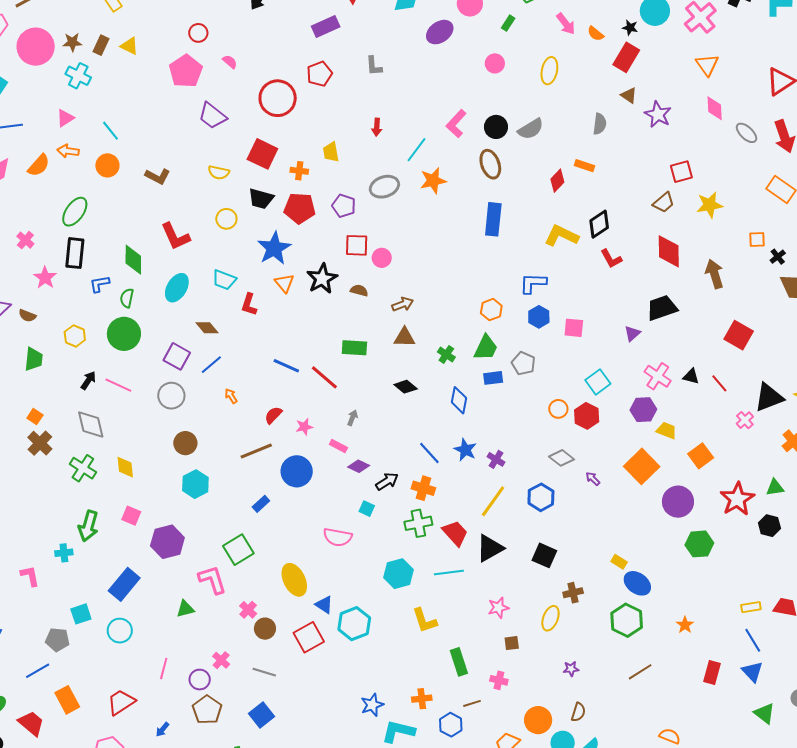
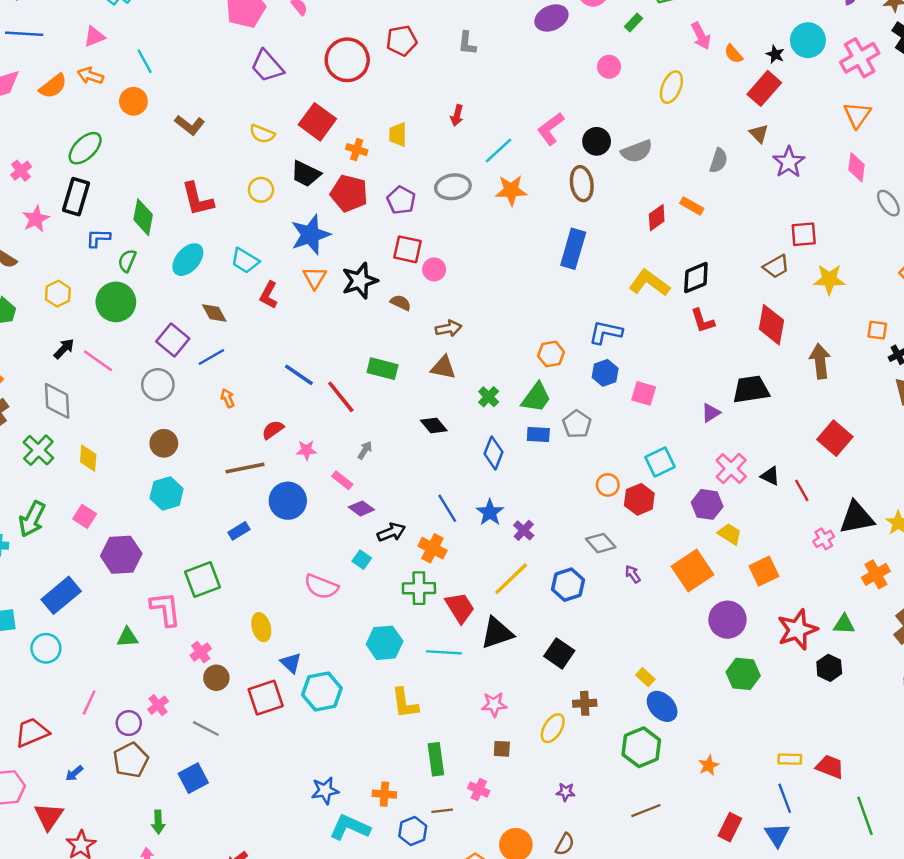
yellow ellipse: (294, 580) -> (261, 627), size x0.7

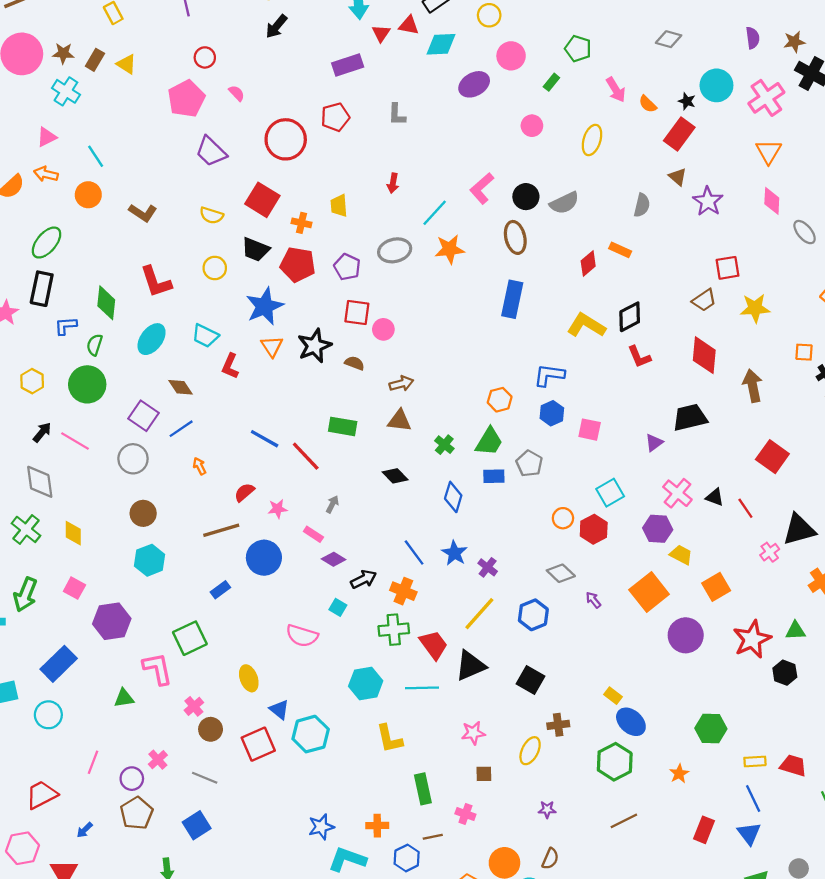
green hexagon: (743, 674) -> (711, 729), moved

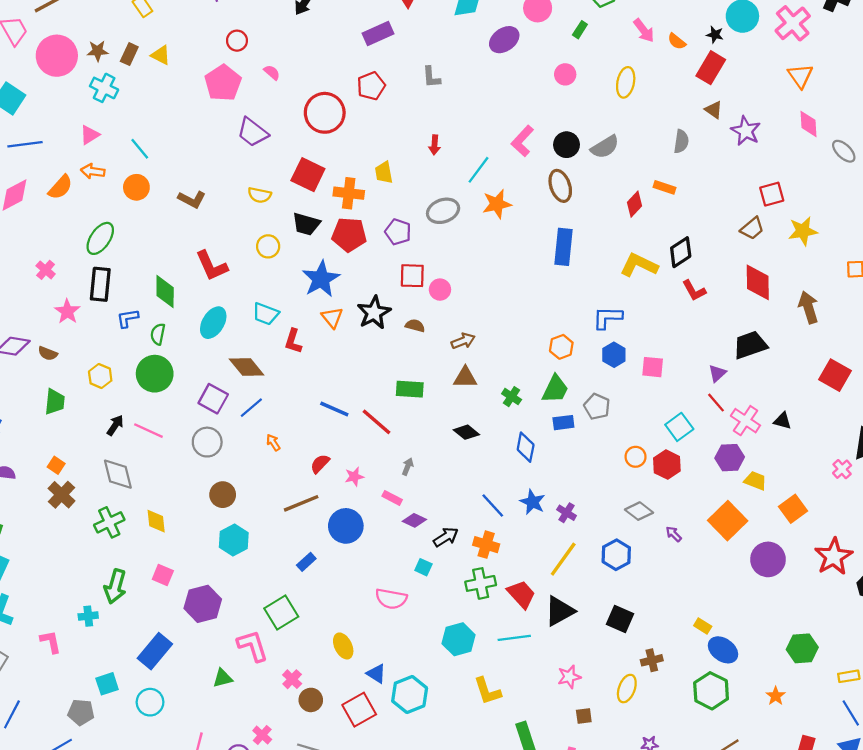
orange cross: (301, 223) -> (349, 193), size x1.5
brown diamond: (180, 387) -> (247, 367), size x1.4
red line: (745, 508) -> (716, 403), moved
green cross: (26, 529) -> (109, 522), turned 32

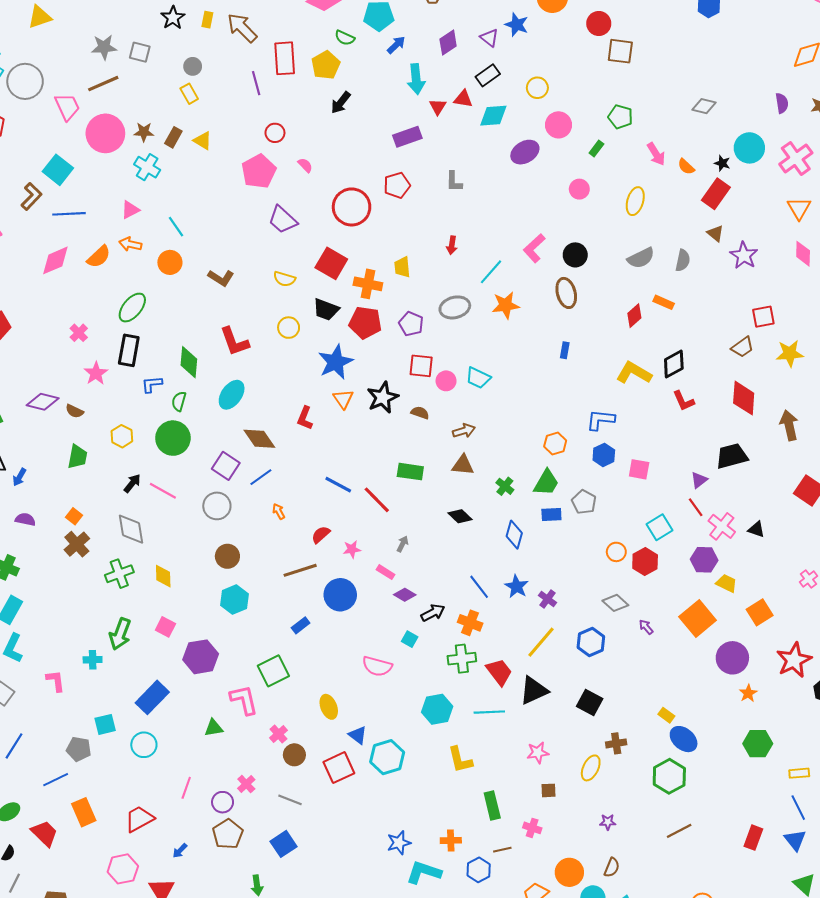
gray semicircle: (605, 147) -> (641, 258), moved
blue rectangle: (564, 247) -> (565, 350), size x0.5
cyan trapezoid: (266, 314) -> (478, 378), moved
orange star: (776, 696) -> (748, 693), moved

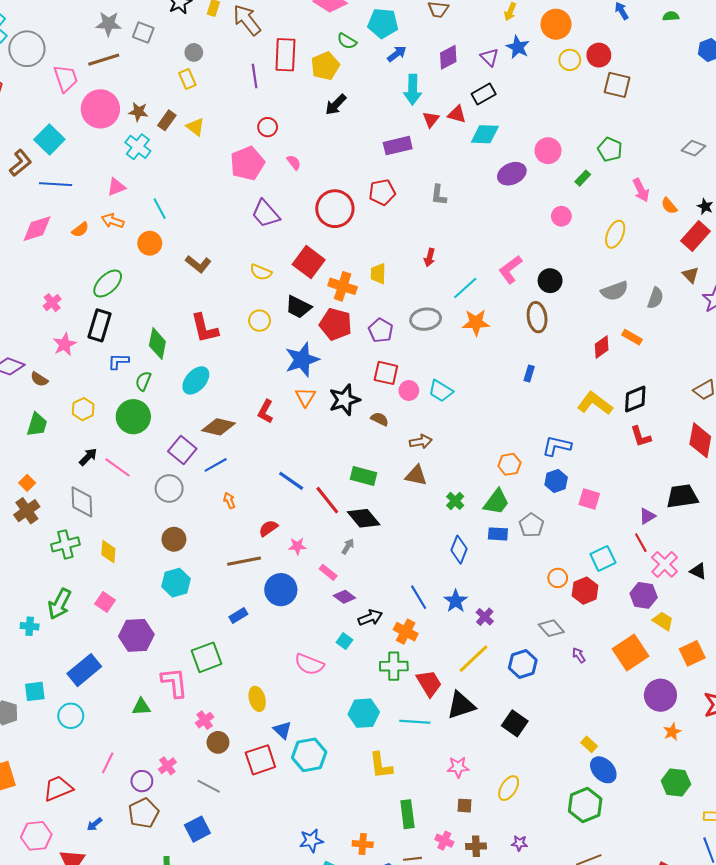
yellow circle: (537, 88) -> (570, 60), moved
orange semicircle: (99, 257) -> (80, 230), size x0.7
brown diamond: (259, 439) -> (218, 427), turned -48
black diamond: (460, 516) -> (364, 518), moved, size x1.4
brown cross: (616, 743) -> (476, 846), moved

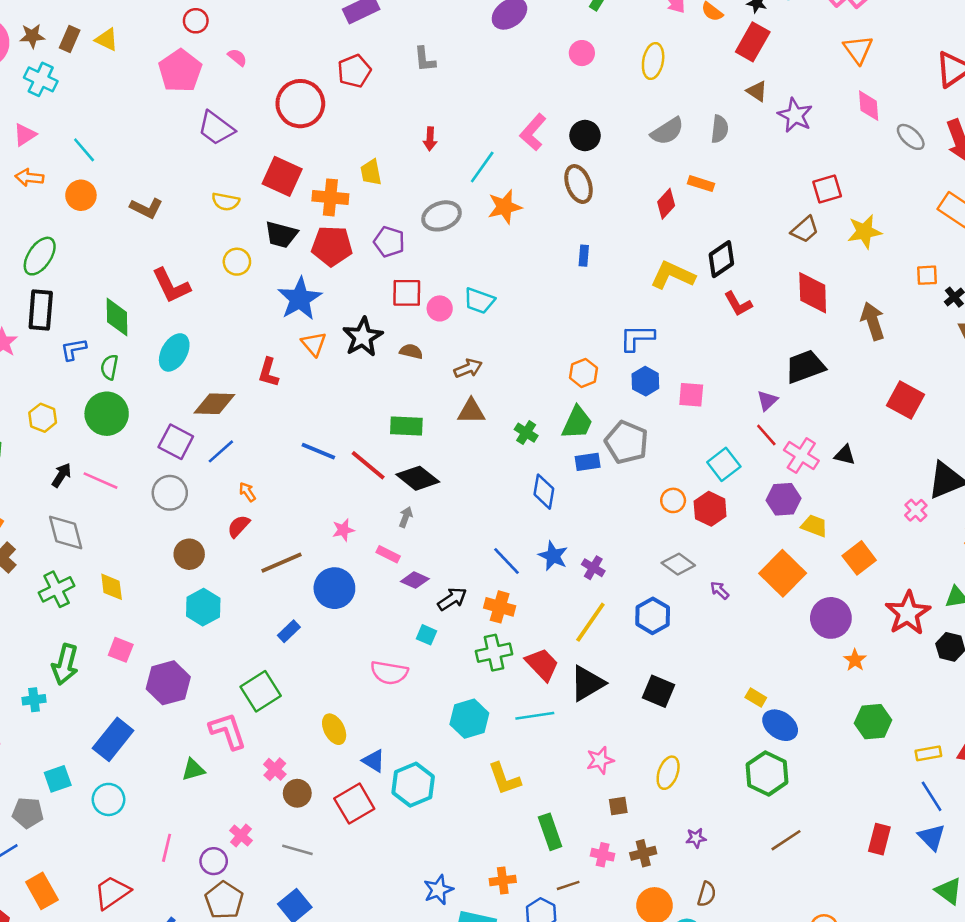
gray pentagon: (531, 525) -> (627, 442), size x1.4
red semicircle: (268, 528) -> (239, 526), moved

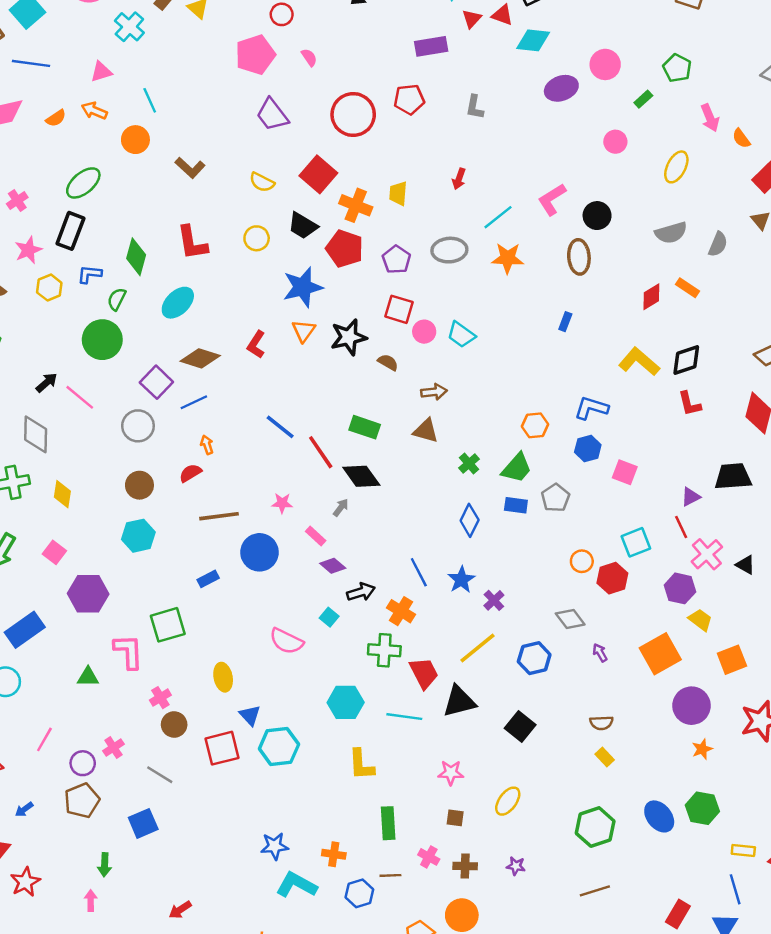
yellow hexagon: (43, 418) -> (49, 288), moved
gray pentagon: (627, 442) -> (555, 498), size x0.7
blue ellipse: (780, 725) -> (659, 816), moved
brown semicircle: (707, 894) -> (601, 723), moved, turned 55

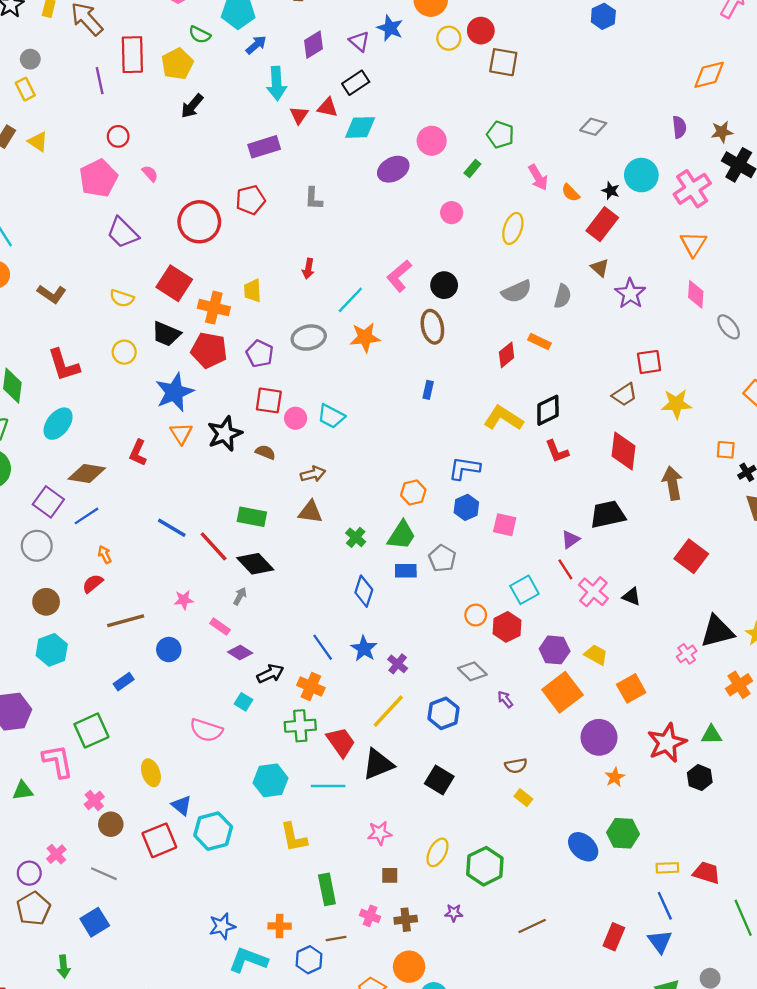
blue circle: (259, 552) -> (169, 650), size x0.7
purple hexagon: (680, 588) -> (555, 650), moved
green hexagon: (595, 827) -> (485, 866), moved

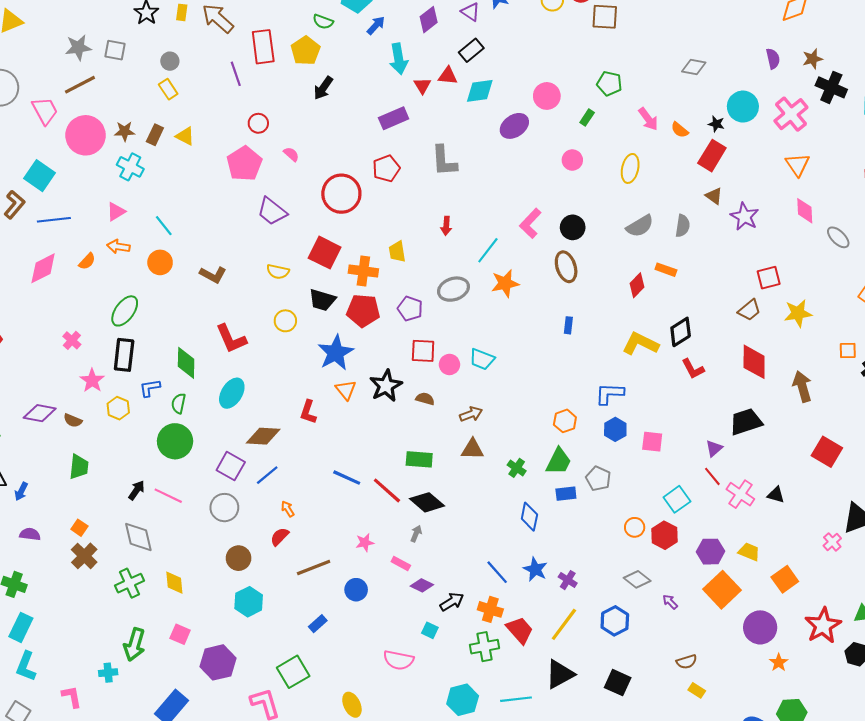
gray L-shape: (314, 199) -> (444, 161), size x1.5
red trapezoid: (341, 742) -> (520, 630), moved

